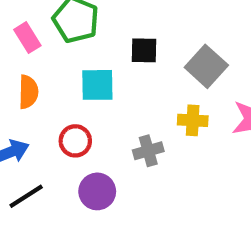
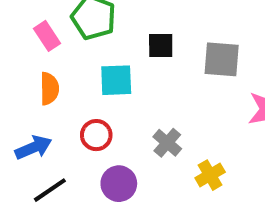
gray square: (206, 66) -> (222, 59), turned -36
yellow cross: (193, 120) -> (210, 175), moved, turned -32
gray cross: (148, 151) -> (167, 143), turned -32

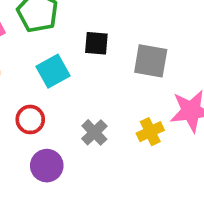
cyan square: (116, 80) -> (53, 71), turned -32
yellow cross: (210, 175) -> (150, 132), moved

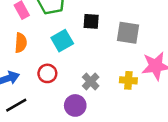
yellow cross: (150, 132) -> (128, 80), turned 30
purple circle: (47, 166) -> (75, 105), moved

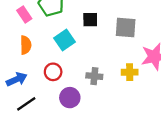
gray cross: (91, 81) -> (94, 76), turned -35
purple circle: (75, 105) -> (70, 98), moved

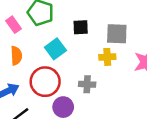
red circle: (53, 72) -> (45, 82), size x1.6
yellow cross: (130, 72) -> (107, 57), moved

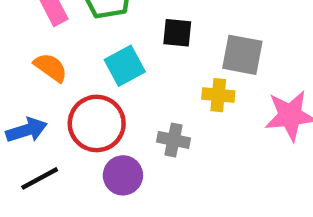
orange semicircle: (16, 56) -> (51, 67), turned -60

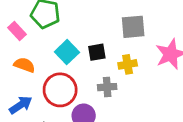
black square: (177, 33) -> (97, 52), moved
yellow cross: (218, 95) -> (128, 64), moved

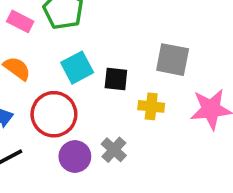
pink rectangle: (17, 31) -> (20, 21), turned -36
gray cross: (107, 87) -> (114, 150), moved, turned 30

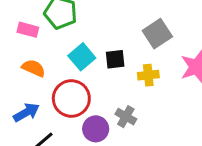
gray square: (173, 60) -> (157, 34), turned -32

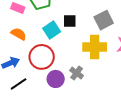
black square: (115, 59) -> (70, 21), moved
yellow cross: (148, 75) -> (95, 47), size x1.6

